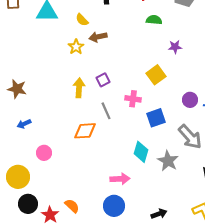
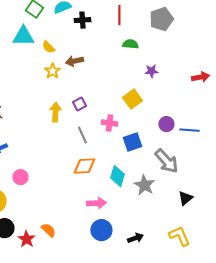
yellow semicircle: (82, 20) -> (48, 47), moved
orange diamond: (85, 131) -> (84, 166), moved
blue circle: (114, 206) -> (101, 230), moved

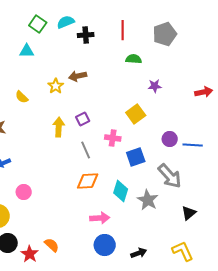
cyan triangle: (23, 36) -> (27, 51), size x0.7
yellow semicircle: (48, 47) -> (22, 97), moved

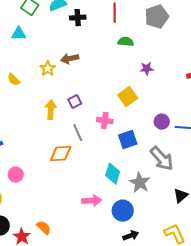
orange diamond: (88, 181) -> (61, 154), moved
blue circle: (105, 245) -> (123, 211), moved

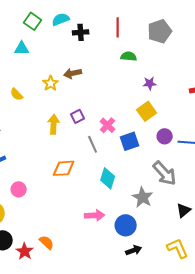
yellow square: (128, 97) -> (147, 111), moved
pink cross: (105, 121) -> (108, 125), moved, turned 35
gray line: (78, 133) -> (93, 144), moved
blue square: (128, 140) -> (130, 141), moved
cyan diamond: (113, 174) -> (108, 178), moved

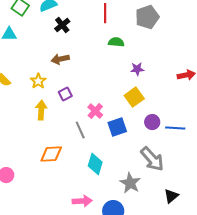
black cross: (81, 32) -> (62, 25), moved, turned -35
yellow star: (51, 83) -> (38, 81), moved
purple square: (78, 116) -> (65, 94), moved

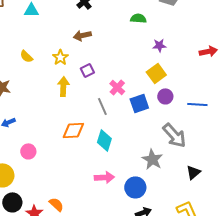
purple circle: (152, 122) -> (165, 96), moved
cyan diamond: (95, 164) -> (104, 140), moved

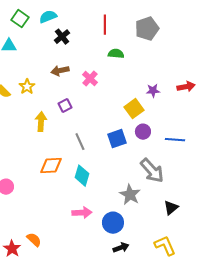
purple star: (159, 45) -> (153, 91), moved
yellow star: (60, 57) -> (27, 87), moved
pink cross: (117, 87) -> (90, 79), moved

